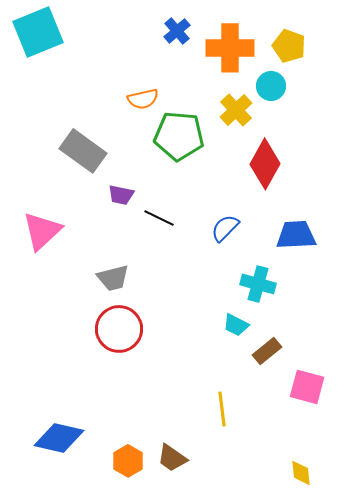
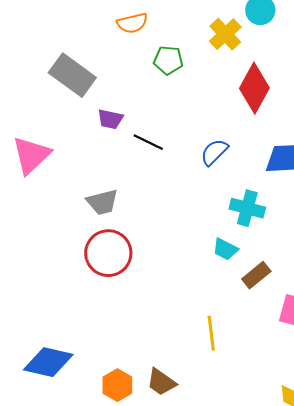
green pentagon: (179, 136) -> (168, 60), size x0.6

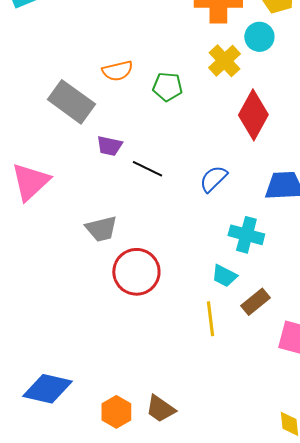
orange semicircle: (132, 23) -> (117, 71), moved
red circle: (108, 253) -> (136, 272), moved
yellow line: (211, 333) -> (210, 319), moved

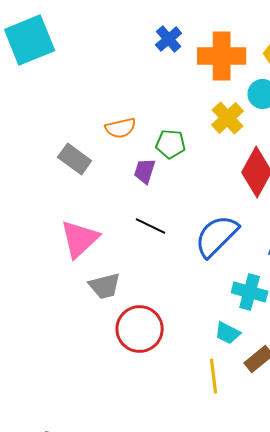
gray rectangle: (71, 102) -> (75, 159), size x0.7
purple trapezoid: (109, 146) -> (145, 171), moved, turned 96
blue semicircle: (213, 179) -> (217, 236), size x1.6
pink triangle: (30, 182) -> (80, 239), moved

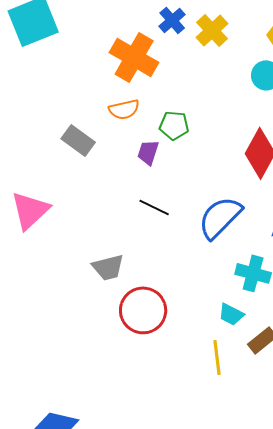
orange cross: (222, 56) -> (134, 57), moved, turned 30
yellow cross: (228, 118) -> (212, 30), moved
pink triangle: (80, 239) -> (30, 210), moved

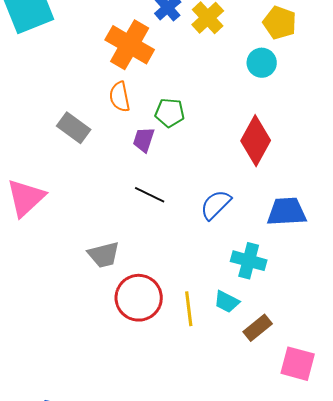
orange semicircle: (124, 109) -> (120, 97), turned 92
blue semicircle: (220, 217) -> (216, 205), size x0.7
yellow line: (217, 357) -> (189, 309), moved

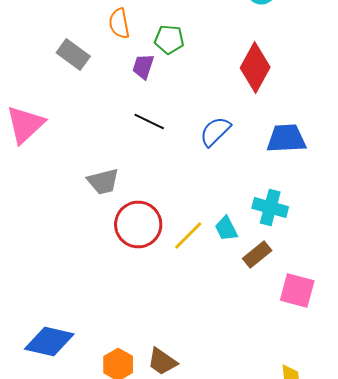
cyan cross: (249, 261) -> (270, 208), moved
cyan trapezoid: (227, 302) -> (226, 228), turned 36
yellow line: (189, 309) -> (188, 236), turned 52

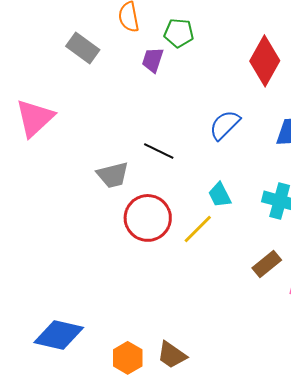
black line: (149, 122) -> (159, 151), moved
cyan trapezoid: (226, 228) -> (220, 195), moved
brown rectangle: (257, 254) -> (267, 264), moved

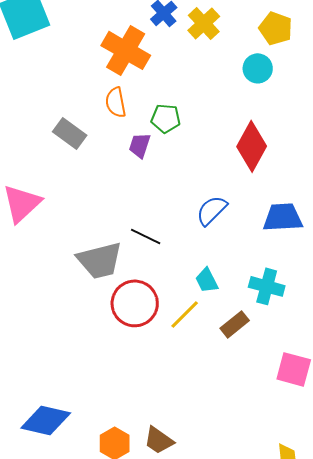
gray trapezoid: (113, 175) -> (100, 260), size x1.4
brown rectangle: (267, 264) -> (235, 324), moved

